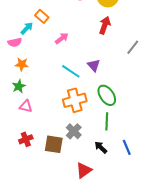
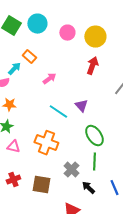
orange cross: (75, 100) -> (46, 143), moved, turned 35
gray cross: (74, 131) -> (71, 170), moved

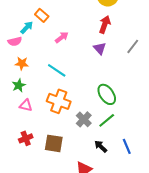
purple triangle: (81, 106) -> (100, 48), moved
cyan line: (58, 112) -> (57, 70), moved
green line: (94, 162) -> (107, 120), turned 48
gray cross: (71, 170) -> (84, 119), moved

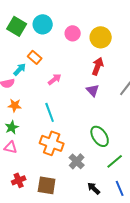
cyan line: (57, 70) -> (50, 112), turned 36
pink triangle: (26, 105) -> (11, 147), moved
green line: (107, 120) -> (115, 161), moved

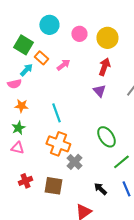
green square: (17, 26) -> (23, 45), moved
pink arrow: (55, 79) -> (63, 65), moved
gray cross: (77, 161) -> (74, 162), moved

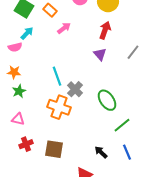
orange rectangle: (41, 58) -> (50, 10), moved
orange star: (21, 106) -> (14, 72), moved
pink triangle: (17, 148) -> (18, 119), moved
gray cross: (74, 162) -> (75, 89), moved

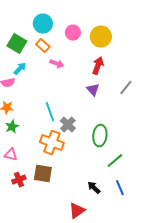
pink arrow: (64, 28) -> (57, 64), turned 56
green ellipse: (107, 100) -> (100, 136), turned 40
brown square: (54, 149) -> (43, 174), moved

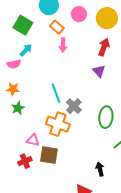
orange rectangle: (43, 46) -> (57, 27), moved
pink arrow: (57, 64) -> (63, 45), turned 72
pink triangle: (11, 155) -> (33, 140), moved
black arrow: (94, 188) -> (100, 169), turned 32

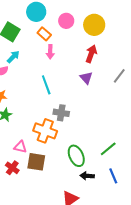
cyan line: (56, 93) -> (46, 85), moved
gray cross: (74, 106) -> (61, 113), turned -35
green ellipse: (106, 117) -> (76, 156), moved, turned -30
red cross: (25, 161) -> (12, 168), turned -32
black arrow: (100, 169) -> (87, 176), turned -72

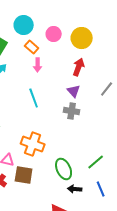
gray cross: (61, 113) -> (72, 111), moved

